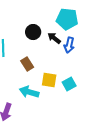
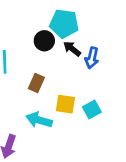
cyan pentagon: (67, 19) -> (64, 24), moved
brown rectangle: (27, 64) -> (36, 83), turned 56

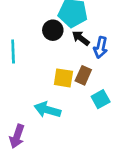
brown rectangle: (36, 83) -> (83, 75), moved
yellow square: (65, 104) -> (63, 78), moved

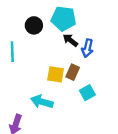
black circle: (53, 30) -> (34, 25), moved

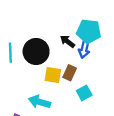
cyan pentagon: (63, 19) -> (89, 31), moved
black circle: (34, 25) -> (36, 51), moved, size x1.5

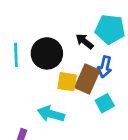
blue arrow: (84, 49) -> (105, 67), moved
brown rectangle: (70, 73) -> (87, 79), size x1.5

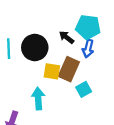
blue arrow: (105, 67) -> (88, 49), moved
cyan arrow: (51, 114) -> (38, 99), turned 70

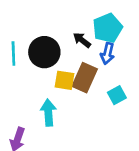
cyan pentagon: (88, 27) -> (107, 28), turned -30
cyan square: (84, 89) -> (117, 95), moved

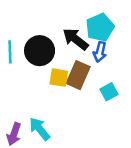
black arrow: (82, 40) -> (76, 39), size x1.5
cyan arrow: (48, 113) -> (40, 129), moved, turned -35

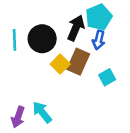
black arrow: (76, 39) -> (76, 28), turned 75
yellow square: (59, 78) -> (60, 64), turned 36

